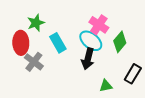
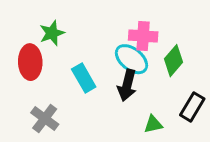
pink cross: (99, 25) -> (143, 36), turned -30
cyan rectangle: (58, 43) -> (84, 78), moved
gray cross: (34, 62) -> (45, 118), moved

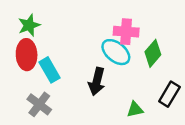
green star: (52, 33) -> (29, 25), moved
cyan rectangle: (84, 78) -> (49, 70), moved
black arrow: (127, 85) -> (97, 81), moved

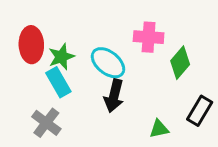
green star: (29, 25) -> (61, 57), moved
cyan ellipse: (116, 52) -> (108, 63), moved
red ellipse: (27, 55) -> (31, 45), moved

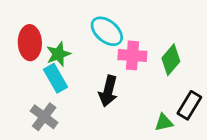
pink cross: (149, 37) -> (132, 55), moved
cyan ellipse: (108, 63) -> (107, 31), moved
green triangle: (159, 129) -> (164, 122), moved

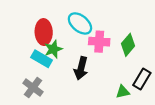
red ellipse: (30, 43) -> (44, 32), moved
green star: (58, 54) -> (53, 49), moved
cyan rectangle: (56, 78) -> (42, 59), turned -30

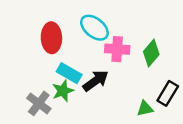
green star: (53, 49) -> (63, 91), moved
cyan rectangle: (42, 59) -> (69, 73), moved
black arrow: (81, 68) -> (96, 81), turned -140

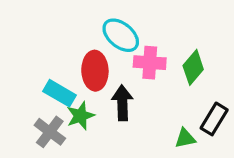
red ellipse: (51, 38) -> (95, 71), moved
cyan rectangle: (69, 73) -> (60, 93), moved
black arrow: (96, 81) -> (122, 103), turned -56

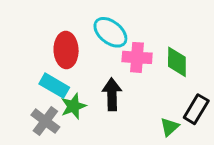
green diamond: (193, 67) -> (177, 62), turned -40
red ellipse: (95, 71) -> (66, 50), moved
green triangle: (185, 138) -> (170, 127), turned -30

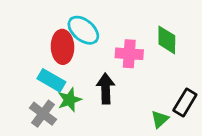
cyan ellipse: (110, 32) -> (83, 30), moved
green diamond: (177, 62) -> (167, 40), moved

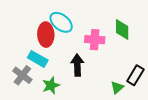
green star: (69, 100) -> (51, 85), moved
gray cross: (43, 114) -> (22, 75), moved

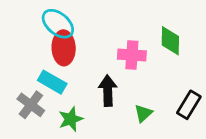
cyan ellipse: (61, 22) -> (58, 24), moved
green triangle: (117, 87) -> (143, 113), moved

